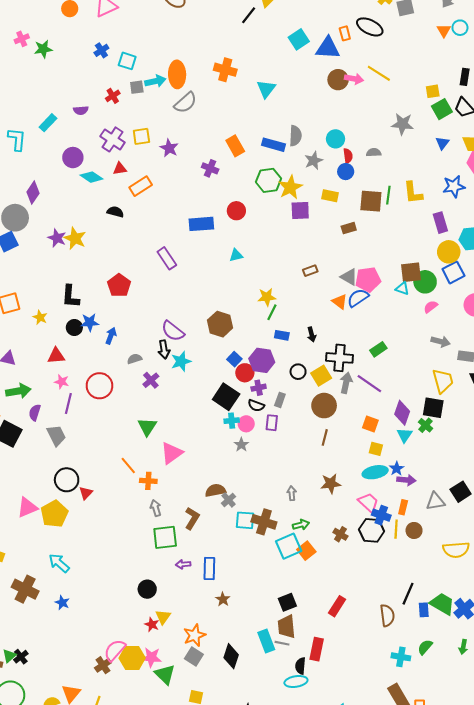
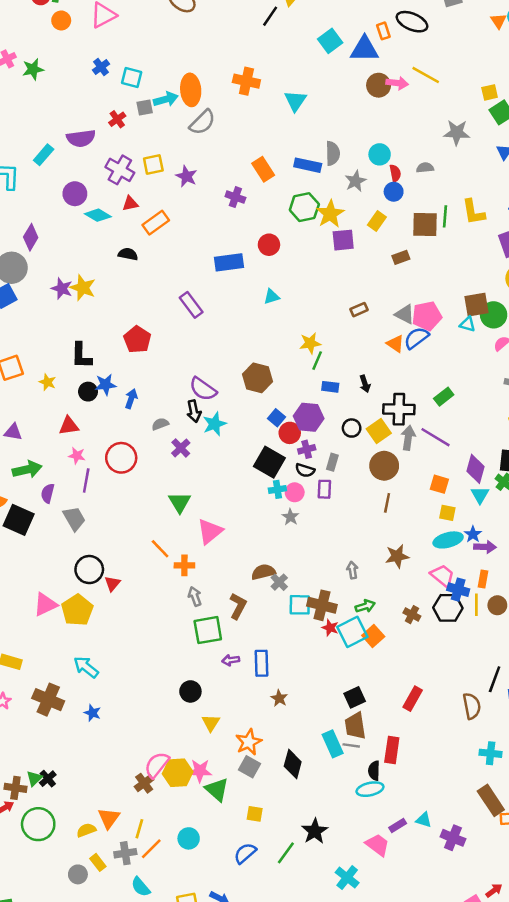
purple semicircle: (81, 110) -> (81, 138), size x1.6
yellow rectangle: (330, 196) -> (377, 221), turned -63
red star: (152, 624) -> (330, 628), moved

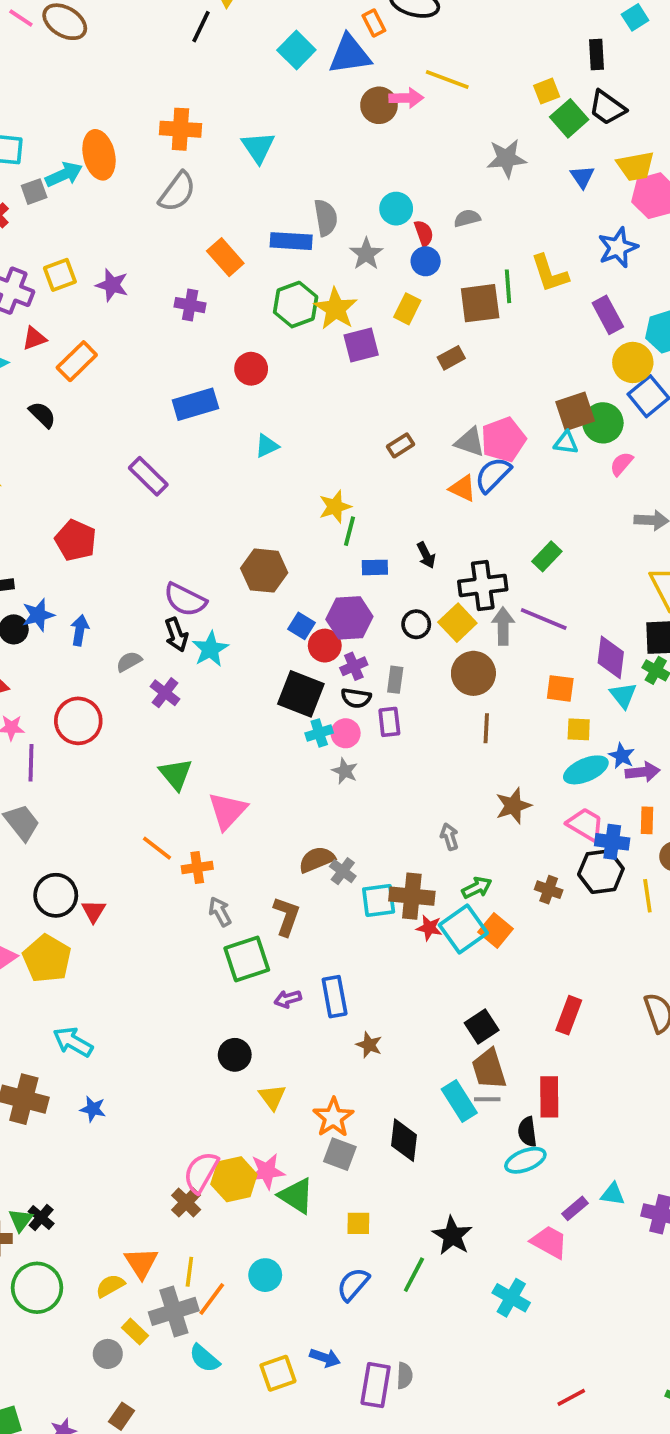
gray semicircle: (202, 122) -> (177, 192), moved
black semicircle: (128, 254) -> (42, 415), turned 42
yellow line: (476, 605) -> (647, 896), moved
gray cross: (125, 853) -> (174, 1311), size x1.4

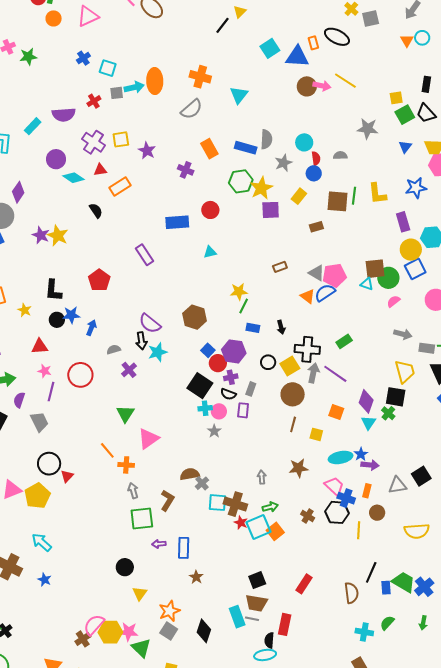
yellow square: (579, 729) -> (316, 434), moved
brown trapezoid: (489, 1069) -> (256, 603), turned -75

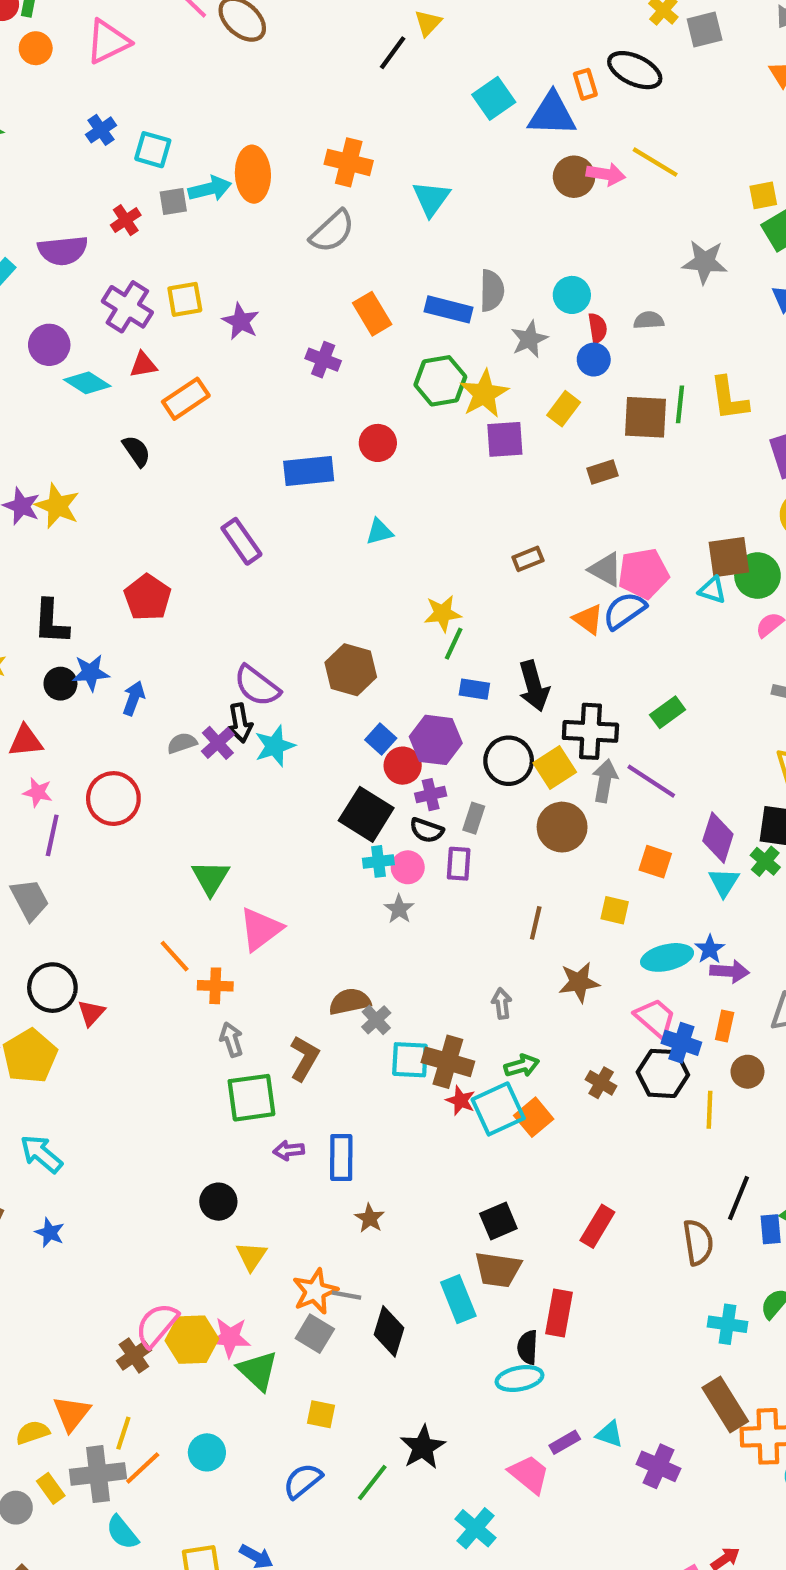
black arrow: (281, 327) -> (534, 686), size x1.6
black circle: (268, 362) -> (509, 761), size x1.5
purple cross: (129, 370) -> (218, 743), moved
brown line: (293, 424) -> (536, 923), moved
gray line: (252, 619) -> (346, 1295), moved

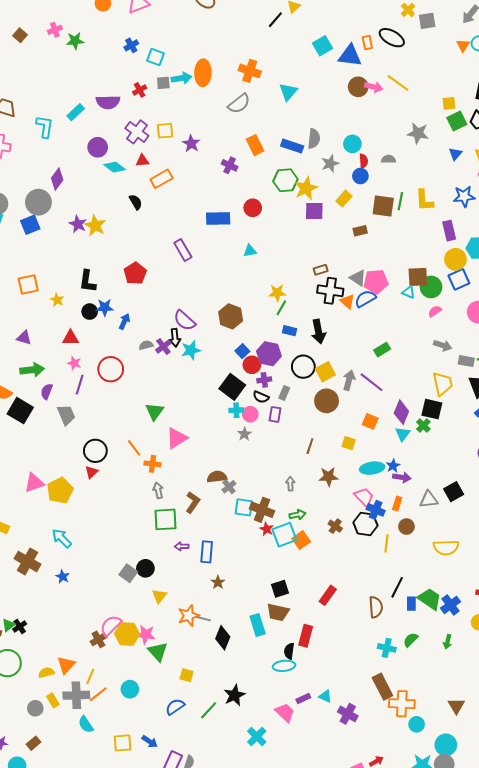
black cross: (590, 731) -> (330, 291), moved
black circle: (52, 988) -> (95, 451), moved
gray square: (315, 1334) -> (128, 573), moved

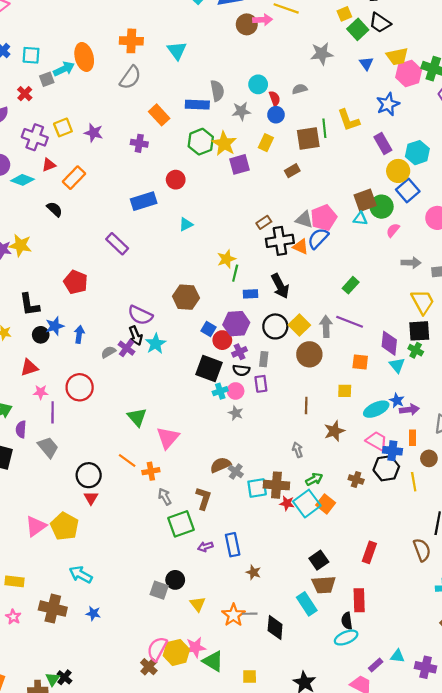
gray star: (330, 164) -> (241, 111), turned 30

